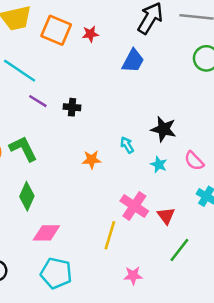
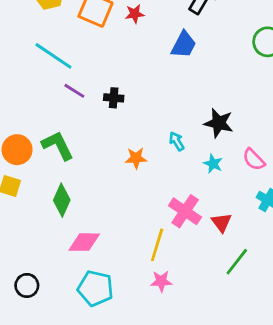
pink star: (133, 276) -> (161, 281), moved

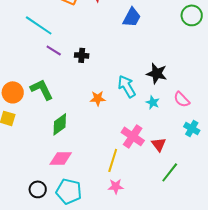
cyan arrow: (177, 141) -> (127, 86), size x1.6
green diamond: (62, 200) -> (60, 124), moved, turned 30
black circle: (27, 285) -> (38, 189), moved

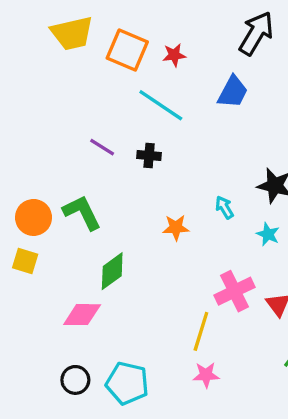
cyan line: (39, 25) -> (161, 105), moved
cyan arrow: (127, 86) -> (224, 207), size x0.6
pink cross: (133, 136) -> (234, 291), turned 30
pink diamond: (61, 158) -> (82, 315), moved

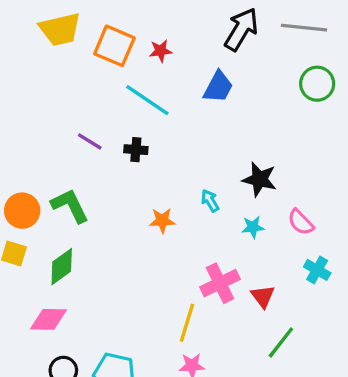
cyan star: (268, 234) -> (253, 227), turned -30
green diamond: (112, 271) -> (62, 267), moved
pink diamond: (82, 315) -> (49, 319), moved

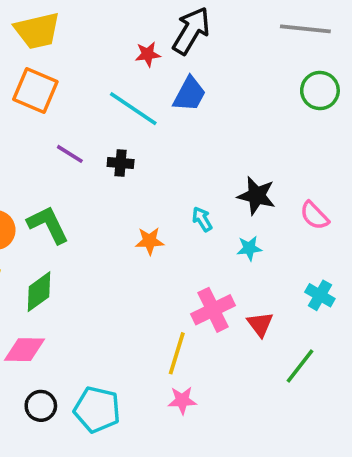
black arrow: (241, 29) -> (191, 31), moved
orange square: (114, 46) -> (35, 91), moved
blue trapezoid: (218, 87) -> (189, 94), moved
pink semicircle: (301, 222) -> (314, 216), moved
green line: (281, 342) -> (300, 366), moved

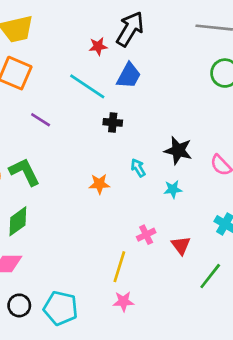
black cross: (121, 163) -> (113, 122), moved
pink cross: (213, 310) -> (146, 235), size x0.6

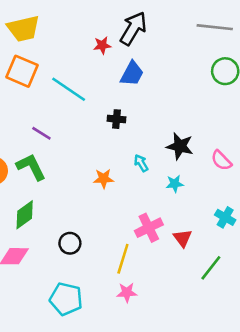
cyan line: (87, 86) -> (69, 89), moved
purple line: (41, 120) -> (41, 133), moved
pink cross: (146, 235) -> (149, 228), size x1.5
black circle: (19, 305) -> (70, 243), moved

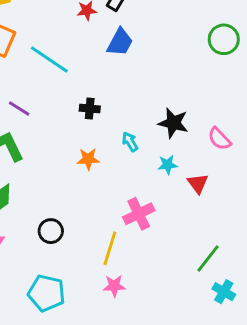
black cross: (116, 119) -> (90, 109), moved
cyan cross: (225, 217) -> (224, 292), moved
red triangle: (182, 238) -> (198, 183), moved

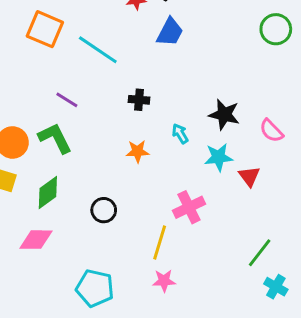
cyan star: (168, 165) -> (218, 157), size x1.4
black circle: (51, 231) -> (104, 210), moved

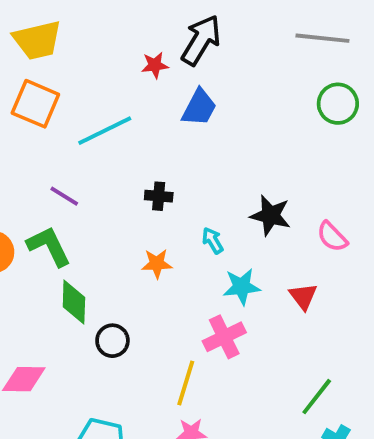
cyan line: (98, 50) -> (105, 131), turned -60
cyan star: (218, 157) -> (242, 287), moved
green diamond: (48, 192) -> (74, 302), moved, turned -52

